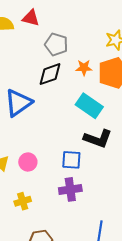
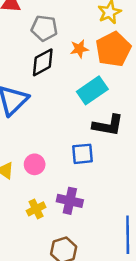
cyan rectangle: (89, 106) -> (92, 90), turned -60
purple cross: (70, 189) -> (70, 201), moved, turned 30

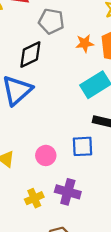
black diamond: (43, 62) -> (30, 54), moved
pink circle: (35, 164) -> (46, 155), moved

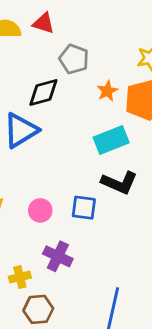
orange star: (85, 43) -> (107, 91), turned -30
yellow cross: (34, 198) -> (20, 277), moved

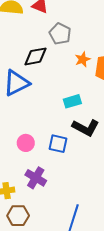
cyan rectangle: (111, 140) -> (72, 101), moved, size x0.7

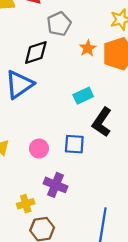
gray pentagon: (60, 34) -> (59, 24), turned 30
black L-shape: (86, 128) -> (102, 122), turned 104

